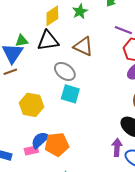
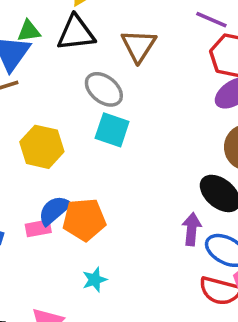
brown triangle: (83, 46) -> (139, 46), turned 35

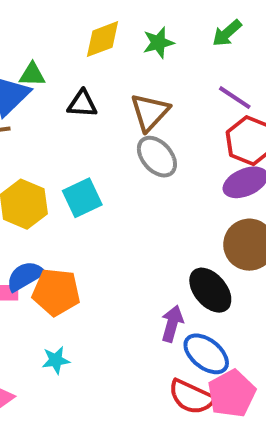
black triangle: (76, 33) -> (82, 104), moved, size x0.7
gray ellipse: (104, 89) -> (157, 157), moved
cyan square: (112, 130) -> (82, 198), moved, turned 36

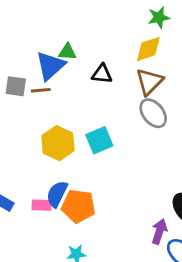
yellow diamond: (103, 39) -> (148, 49), moved
green star: (158, 43) -> (159, 17), moved
blue semicircle: (25, 276) -> (57, 194), turned -36

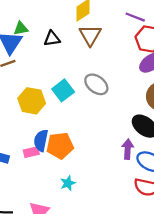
gray ellipse: (153, 113) -> (96, 84), moved

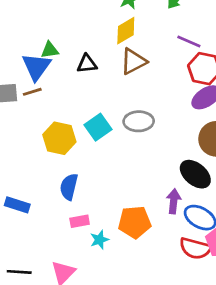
brown triangle: (90, 35) -> (133, 61), turned 30
gray ellipse: (96, 84) -> (139, 121), turned -40
orange pentagon: (60, 146) -> (135, 222), moved
pink rectangle: (31, 152) -> (80, 221), moved

